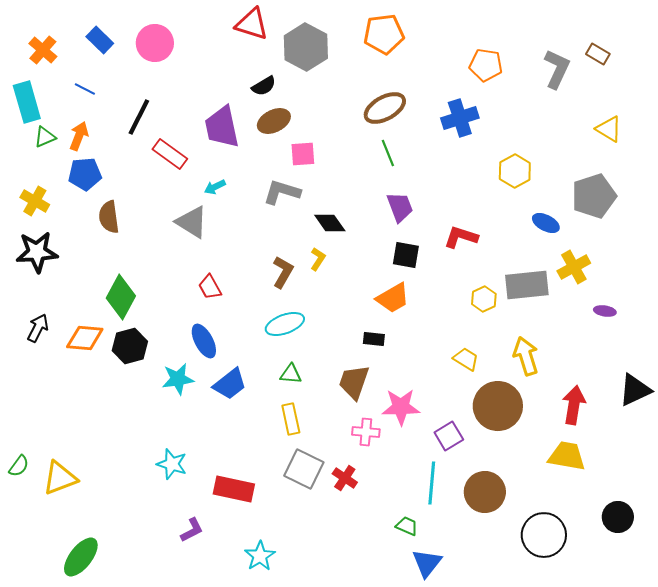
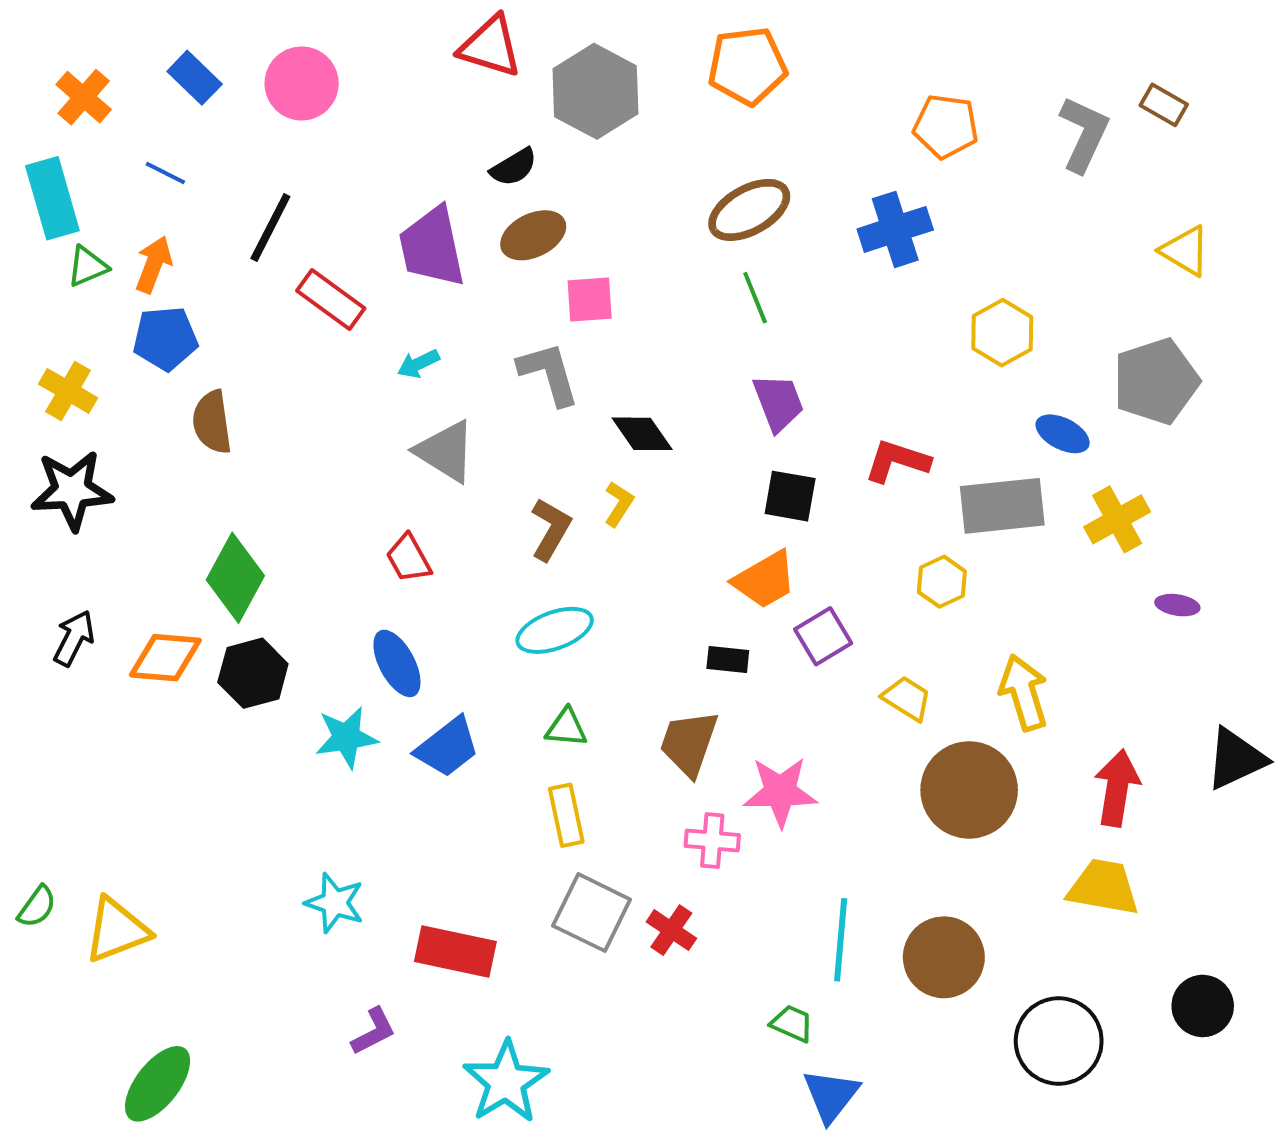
gray L-shape: (282, 192) -> (549, 373), turned 57
gray triangle: (192, 222) -> (446, 451), moved
gray rectangle: (527, 285) -> (1002, 506), moved
purple square: (449, 436) -> (823, 636), moved
cyan star: (260, 556) -> (506, 1082), size x1.4

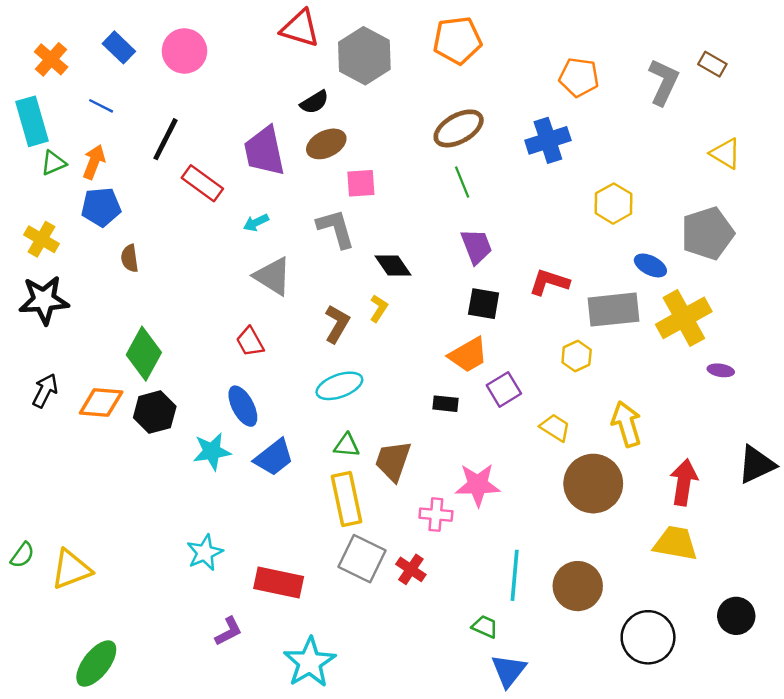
brown semicircle: (212, 422) -> (130, 258), size x0.7
yellow cross: (1117, 519) -> (684, 318), size x1.4
brown trapezoid: (689, 743) -> (393, 461), moved
yellow rectangle: (566, 815) -> (347, 499), size x1.4
cyan star: (335, 903) -> (205, 553), turned 30

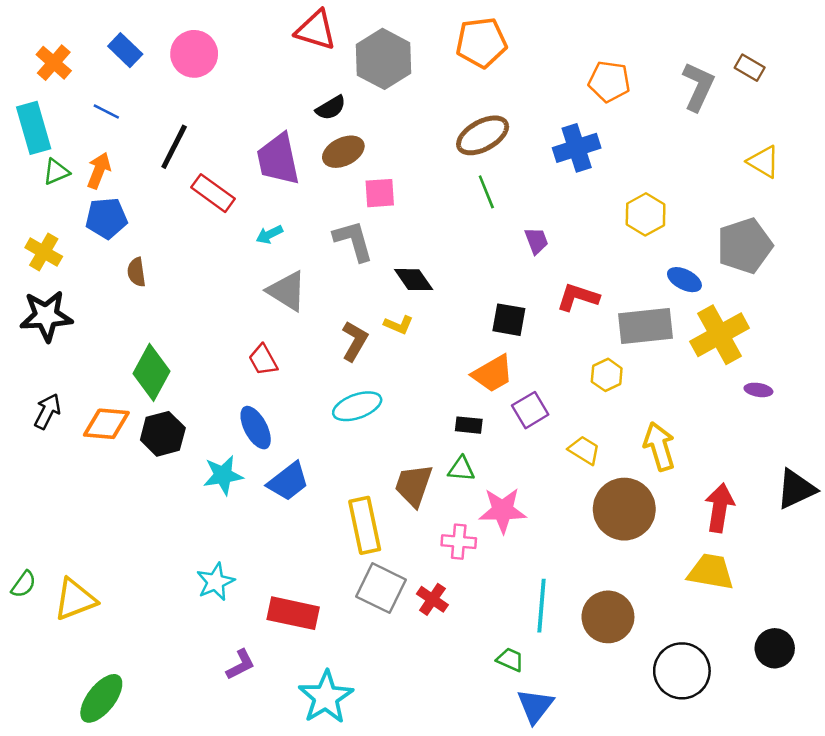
purple trapezoid: (476, 246) -> (536, 241), moved, size x0.7
yellow L-shape: (379, 308) -> (399, 325), turned 80
green triangle: (347, 445) -> (461, 469), moved

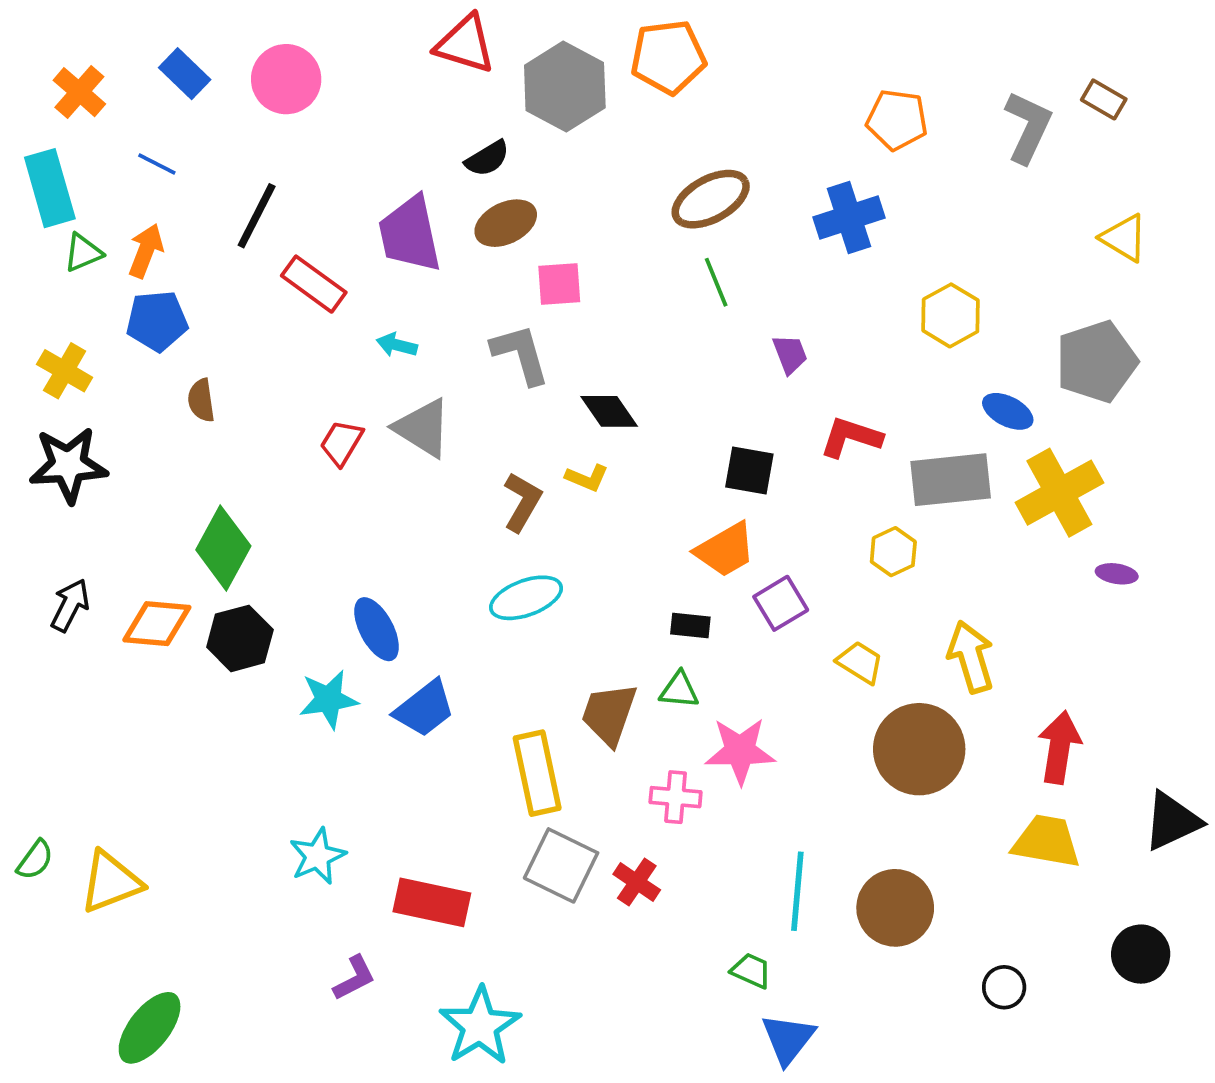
orange pentagon: (481, 43) -> (668, 57), moved
cyan arrow: (269, 234) -> (397, 345), turned 40
red trapezoid: (263, 360) -> (341, 443), moved, turned 60
black triangle: (796, 489) -> (1172, 821), moved
black circle: (682, 671) -> (1004, 987), size x0.5

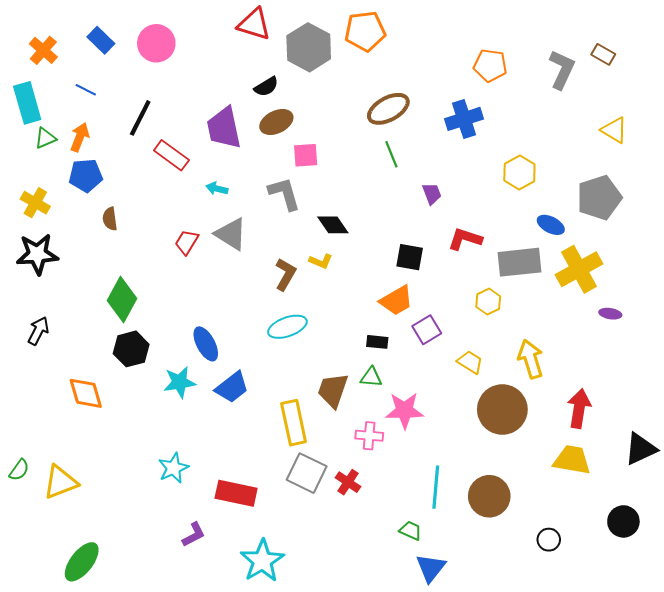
orange diamond: (157, 624) -> (86, 393), moved, turned 69

